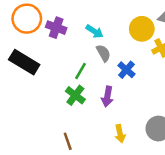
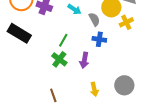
gray semicircle: (103, 53) -> (94, 19), moved
blue cross: (126, 70) -> (99, 39), turned -32

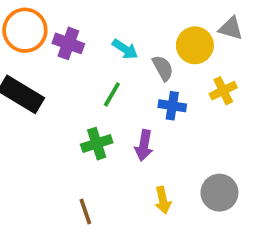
yellow cross: (126, 22) -> (223, 91), moved
green line: (63, 40) -> (112, 94), moved
green cross: (59, 59) -> (97, 144), turned 35

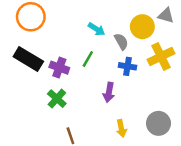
purple cross: (68, 43) -> (59, 68), moved
yellow cross: (223, 91) -> (161, 56), size x1.5
green cross: (97, 144) -> (57, 99), moved, turned -30

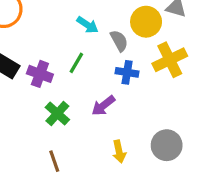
purple arrow: (109, 92) -> (103, 106), turned 42
green cross: (57, 99) -> (57, 114), moved

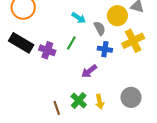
green cross: (57, 114) -> (79, 101), moved

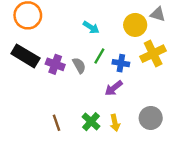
gray semicircle: (100, 28) -> (79, 65), moved
green line: (71, 43) -> (99, 56), moved
purple arrow: (89, 71) -> (114, 88), moved
brown line: (57, 108) -> (56, 123), moved

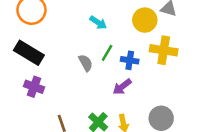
yellow cross: (153, 54) -> (164, 50), turned 35
purple cross: (55, 64) -> (34, 87), moved

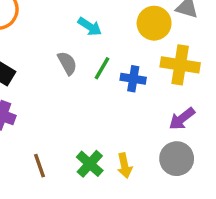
gray semicircle: (86, 63) -> (67, 63), moved
purple arrow: (122, 87) -> (182, 119), moved

